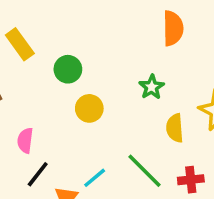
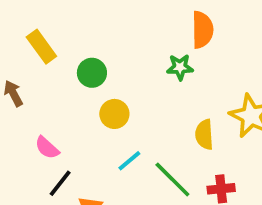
green star: (152, 87) -> (180, 67), moved, turned 30
pink semicircle: (25, 140) -> (47, 148), turned -55
cyan line: (95, 178) -> (129, 161), moved

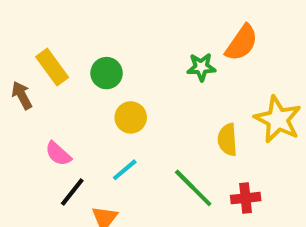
orange semicircle: (202, 30) -> (242, 43), moved, turned 36
yellow rectangle: (41, 47) -> (52, 67), moved
cyan line: (129, 161) -> (125, 170), moved

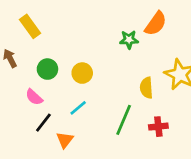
yellow rectangle: (52, 67) -> (30, 26), moved
green circle: (107, 73) -> (47, 69), moved
green line: (193, 188) -> (124, 120), turned 68

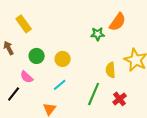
black line: (43, 123) -> (14, 94), moved
red cross: (158, 127) -> (120, 99), turned -32

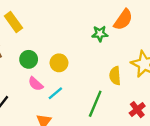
pink semicircle: (27, 77) -> (36, 84), moved
red cross: (120, 99) -> (137, 110), moved

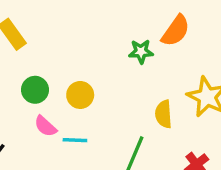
cyan line: (55, 93) -> (75, 140), turned 42

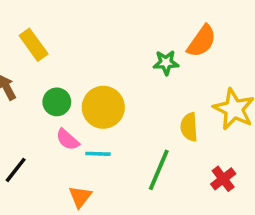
yellow circle: (80, 95) -> (103, 107), size x1.5

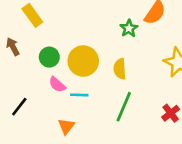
green star: (166, 63) -> (129, 28), turned -30
yellow semicircle: (189, 127) -> (120, 69), moved

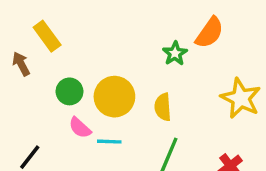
brown arrow: (13, 47) -> (21, 64), moved

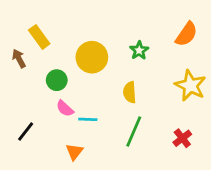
orange semicircle: (210, 33) -> (186, 34), moved
yellow circle: (114, 97) -> (92, 57), moved

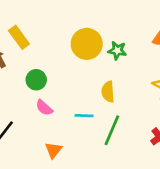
green star: (139, 50) -> (117, 51), turned -30
yellow circle: (92, 57) -> (87, 44), moved
cyan line: (88, 119) -> (84, 116), moved

